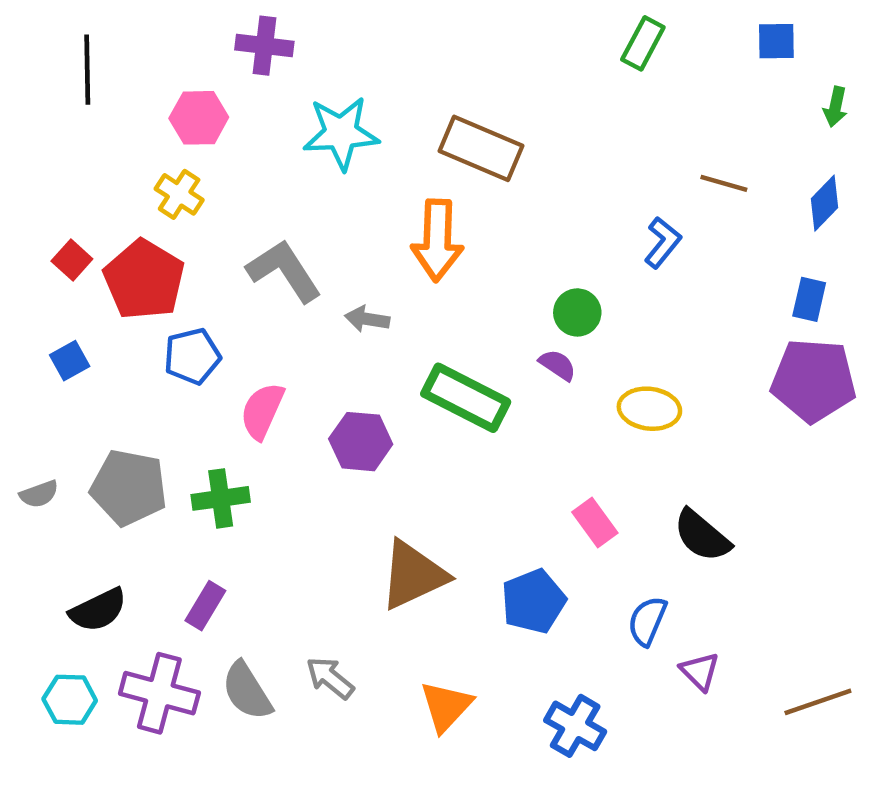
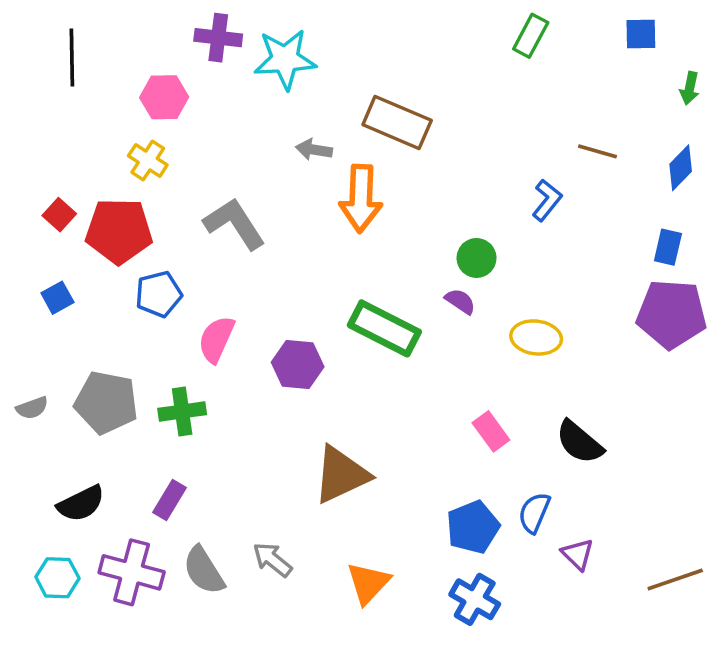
cyan star: (341, 133) -> (285, 59), moved
red pentagon: (144, 280) -> (119, 231), turned -30
gray arrow: (367, 319) -> (314, 150), moved
blue pentagon: (534, 601) -> (473, 527), moved

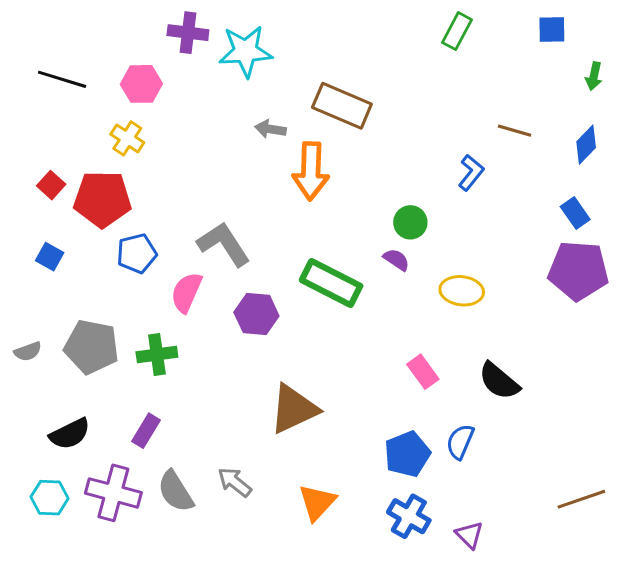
black line: (72, 57) -> (62, 79), moved, turned -72
gray L-shape: (234, 224) -> (224, 244), moved
blue rectangle: (668, 247) -> (575, 213), turned -48
blue square: (57, 298) -> (50, 257), turned -32
purple triangle: (578, 554) -> (469, 535), moved

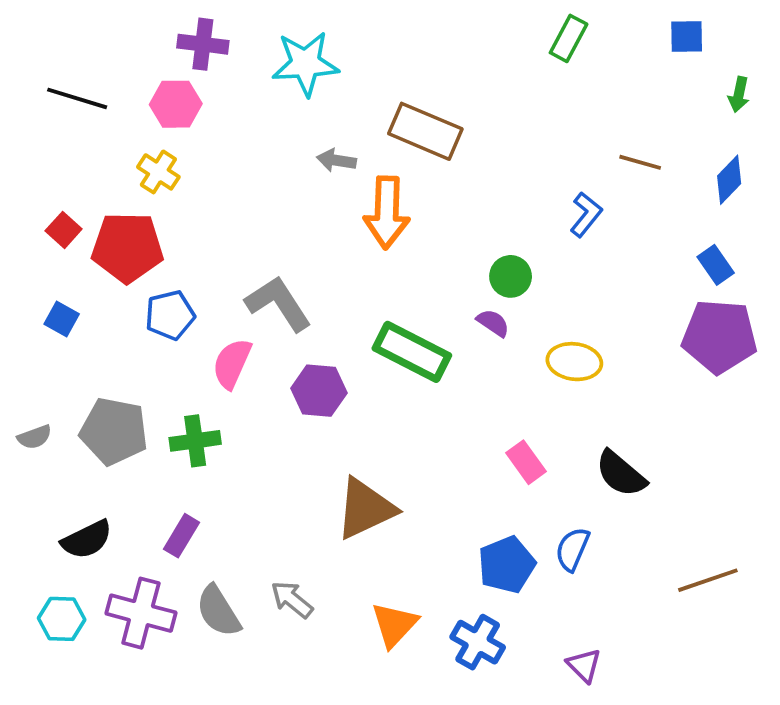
purple cross: (188, 33) -> (203, 44), moved
brown line: (581, 499) -> (708, 580), moved
blue cross: (409, 516) -> (478, 642), moved

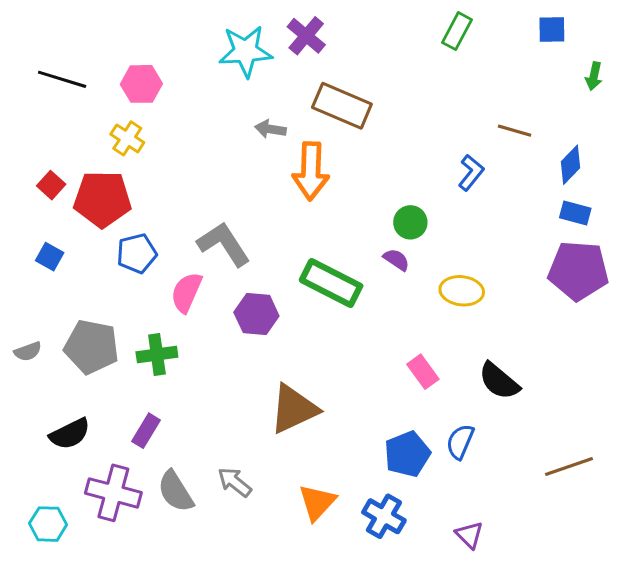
purple cross: (203, 44) -> (306, 36), moved, turned 33
blue diamond: (729, 180) -> (571, 165), moved
blue rectangle: (716, 265) -> (575, 213), turned -40
cyan hexagon: (62, 619) -> (48, 524), moved

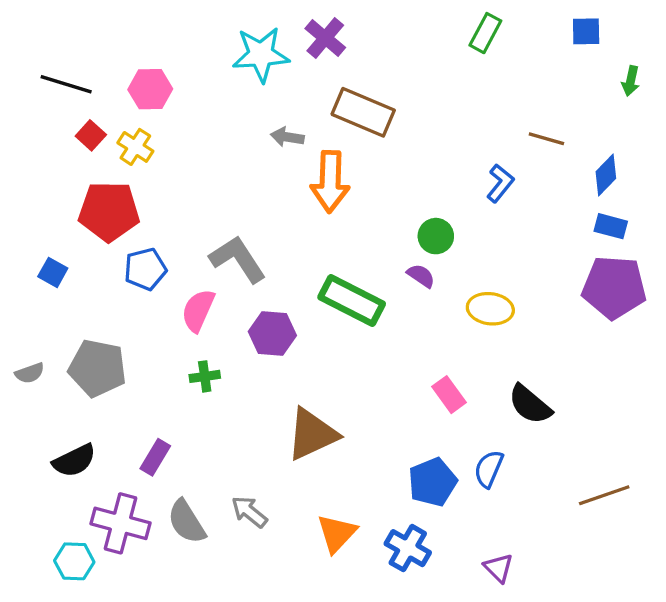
red square: (51, 185) -> (91, 135), moved
green cross: (157, 355) -> (205, 376), moved, size x0.7
cyan hexagon: (48, 524) -> (74, 561), moved

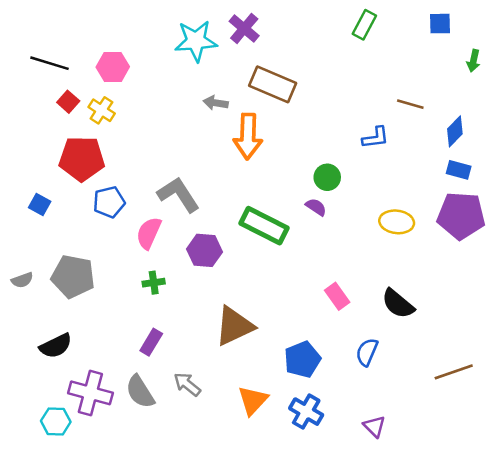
blue L-shape: (500, 183) -> (376, 138), turned 44
yellow ellipse: (490, 309) -> (397, 222), moved
purple rectangle: (155, 457) -> (151, 342), moved
blue pentagon: (433, 482) -> (302, 359), moved

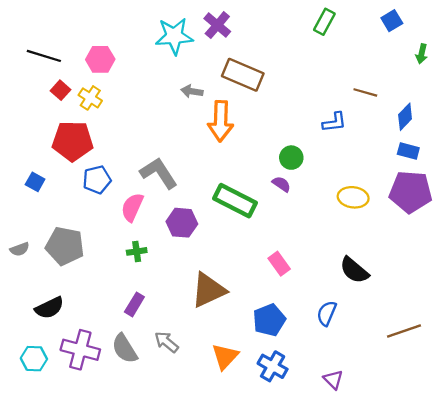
blue square: (440, 24) -> (392, 21), turned -30
pink rectangle: (337, 296) -> (279, 264), moved
cyan hexagon: (56, 421) -> (34, 359), moved

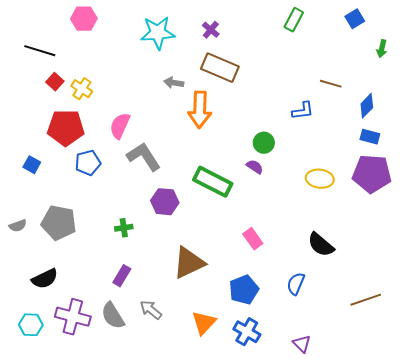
purple cross: (217, 25) -> (211, 30), moved, size x0.7
pink hexagon: (100, 59) -> (84, 19), moved
pink semicircle: (132, 207) -> (120, 126), moved

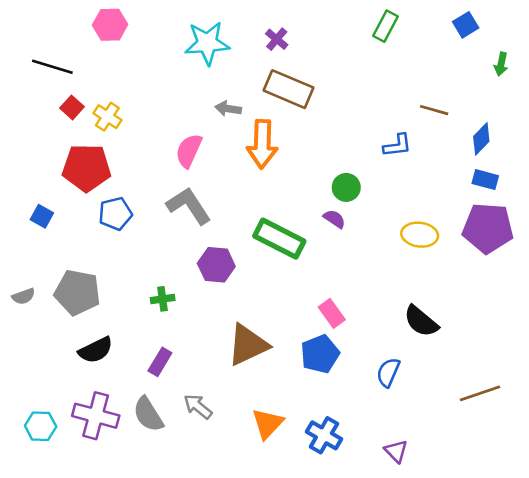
pink semicircle: (120, 126) -> (189, 151), moved
black semicircle: (45, 279) -> (96, 350), moved
blue pentagon: (244, 290) -> (320, 354), moved

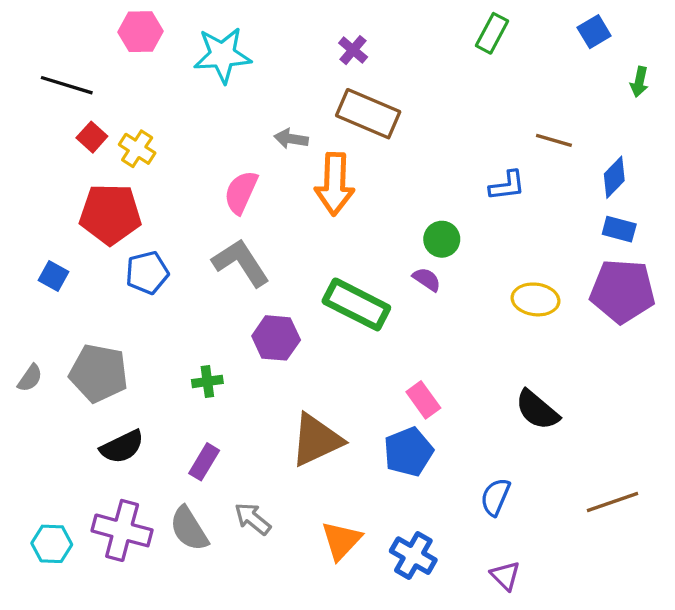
cyan star: (207, 43) -> (222, 55), moved
gray semicircle: (24, 296) -> (30, 378), turned -35
blue semicircle: (388, 372) -> (495, 497), moved

